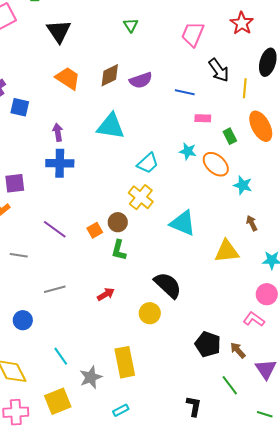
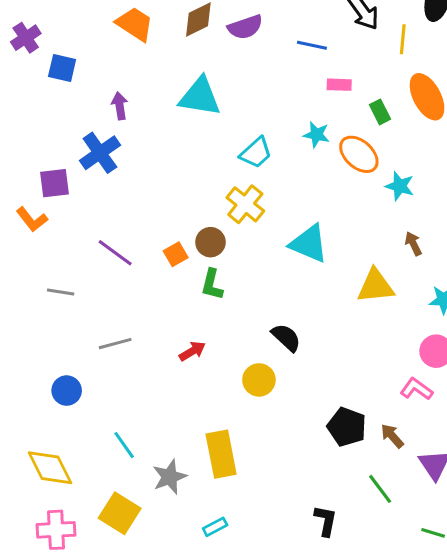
blue cross: (60, 163) -> (100, 153), moved, turned -36
black semicircle: (168, 285) -> (286, 338), size x0.7
yellow square: (58, 401) -> (120, 513), turned -36

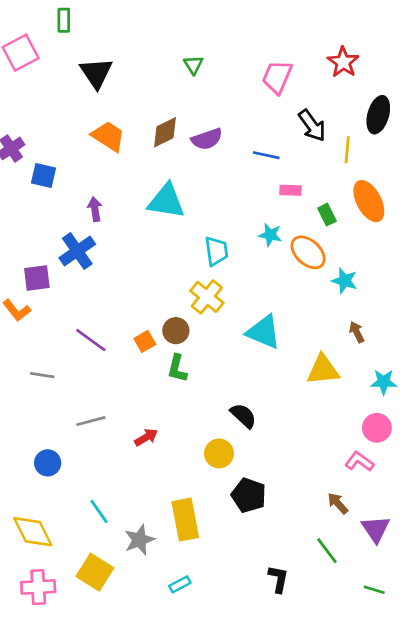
cyan trapezoid: (256, 153) -> (216, 251), turned -56
red arrow: (192, 351) -> (146, 437), moved
black pentagon: (347, 427) -> (249, 495), moved

